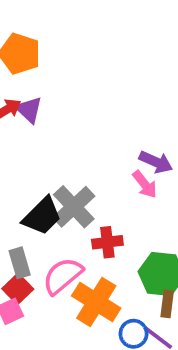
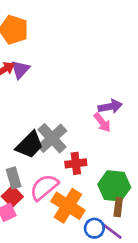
purple triangle: (29, 110) -> (20, 69), turned 30
purple arrow: (156, 162) -> (110, 106), turned -35

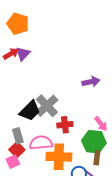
pink arrow: (102, 122) -> (101, 124), moved
pink semicircle: (44, 187) -> (41, 143), turned 35
orange cross: (68, 206) -> (59, 157), turned -30

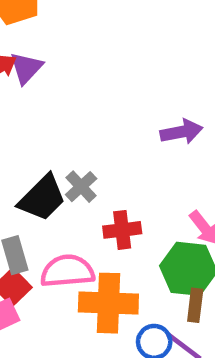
gray cross: (47, 106) -> (81, 187), size x0.6

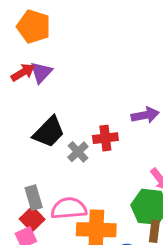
black trapezoid: (42, 198) -> (49, 132), moved
red cross: (122, 230) -> (105, 138), moved

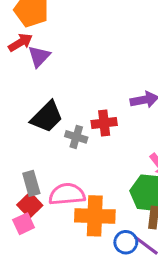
red arrow: (23, 72) -> (20, 42), moved
gray cross: (78, 152) -> (76, 137), turned -30

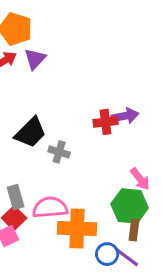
purple triangle: (39, 56) -> (35, 59), moved
red cross: (104, 123) -> (106, 122), moved

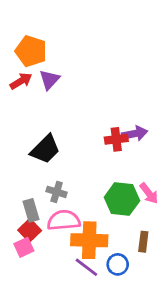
gray cross: (59, 152) -> (57, 192), moved
green hexagon: (130, 206) -> (122, 199), moved
purple line: (127, 257) -> (86, 267), moved

